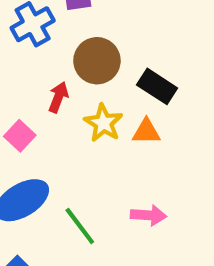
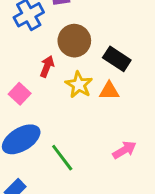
pink arrow: (148, 215) -> (124, 150), moved, turned -35

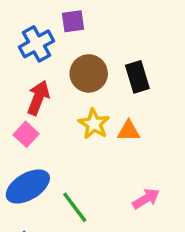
black rectangle: (117, 59) -> (137, 77), moved, turned 40
red arrow: (47, 66) -> (38, 98), moved, size x1.4

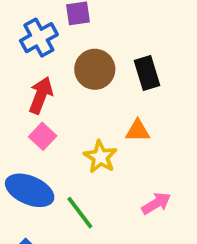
yellow star: (94, 124) -> (100, 157), moved
pink square: (26, 134) -> (43, 136), moved
blue ellipse: (28, 186) -> (30, 190), turned 54

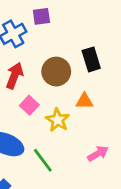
brown circle: (95, 69) -> (56, 72), moved
pink square: (43, 136) -> (29, 105), moved

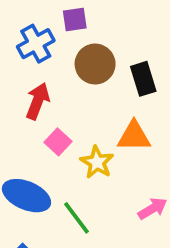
brown circle: (56, 72) -> (95, 64), moved
orange triangle: (84, 101) -> (134, 136), size x1.4

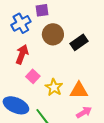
black rectangle: (143, 79) -> (79, 42), turned 72
orange triangle: (134, 136) -> (79, 90), moved

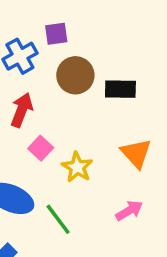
black rectangle: (79, 42) -> (120, 89), turned 36
orange triangle: (79, 90) -> (136, 153), moved, turned 48

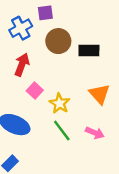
pink arrow: (129, 211) -> (95, 133), turned 54
green line: (58, 219) -> (62, 130), moved

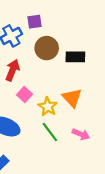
orange triangle: (99, 94) -> (72, 98), moved

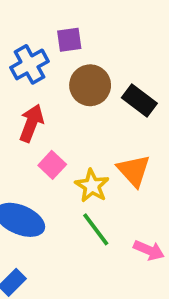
black rectangle: (75, 57) -> (139, 100), turned 36
pink arrow: (81, 134) -> (149, 250), moved

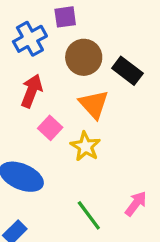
orange triangle: (134, 171) -> (94, 104), moved
green line: (96, 229) -> (89, 215), moved
pink arrow: (149, 250) -> (136, 204), turned -76

